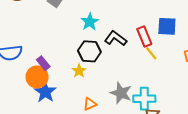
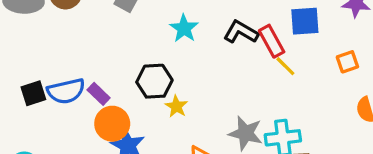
black L-shape: (116, 38) -> (241, 32), moved
black hexagon: (89, 51) -> (154, 81), moved
purple rectangle: (43, 63) -> (99, 94), moved

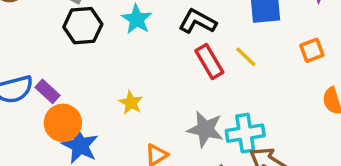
red rectangle: (272, 41) -> (209, 62), moved
black hexagon: (154, 81) -> (83, 26), moved

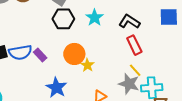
yellow line: (246, 57) -> (135, 70), moved
orange circle: (63, 123) -> (74, 54), moved

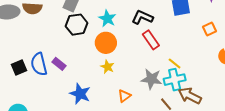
blue semicircle: (20, 52) -> (39, 64), turned 95
orange circle: (74, 54) -> (106, 43), moved
yellow line: (135, 70) -> (175, 63), moved

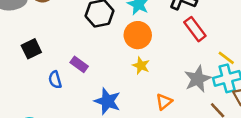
blue semicircle: (39, 64) -> (55, 80), moved, size x0.6
black square: (19, 68) -> (31, 49), moved
gray star: (151, 79) -> (198, 79), turned -30

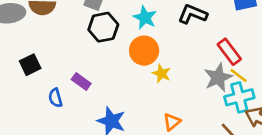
red rectangle: (195, 29) -> (229, 52), moved
yellow star: (141, 66) -> (161, 74), moved
gray star: (198, 79) -> (218, 77), moved

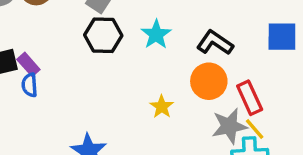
orange circle: (144, 51) -> (209, 81), moved
purple rectangle: (81, 82) -> (28, 64), moved
blue semicircle: (55, 98) -> (30, 85), moved

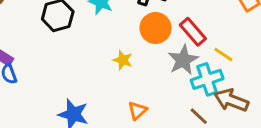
yellow line: (255, 129) -> (223, 54), moved

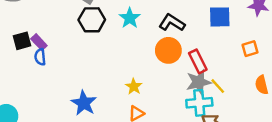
yellow star: (123, 60) -> (134, 86), moved
gray star: (183, 60) -> (199, 82), moved

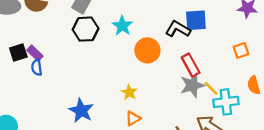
blue square: (220, 17) -> (196, 20), moved
black L-shape: (172, 23) -> (178, 29), moved
orange circle: (168, 50) -> (147, 50), moved
cyan cross: (199, 103) -> (226, 102), moved

